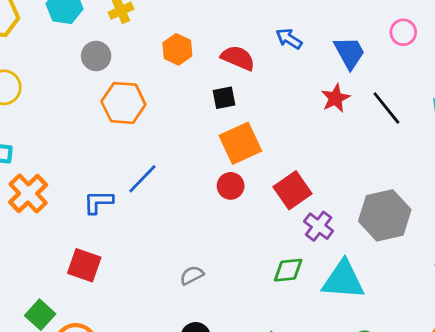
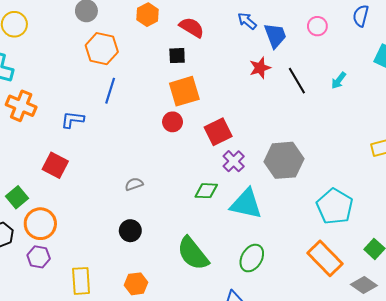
blue arrow: (289, 39) -> (247, 21), moved
blue line: (142, 179) -> (110, 91), moved, turned -35
orange cross: (28, 193) -> (21, 106), turned -32

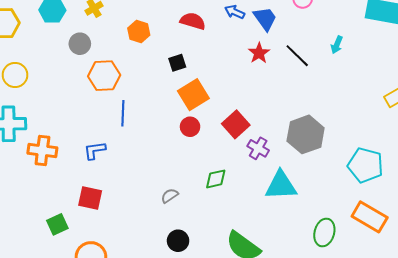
red semicircle: (192, 27) -> (193, 21), moved
green diamond: (206, 191) -> (216, 179), moved
green square: (17, 197) -> (57, 224), moved, turned 30
green ellipse: (252, 258) -> (324, 232), moved

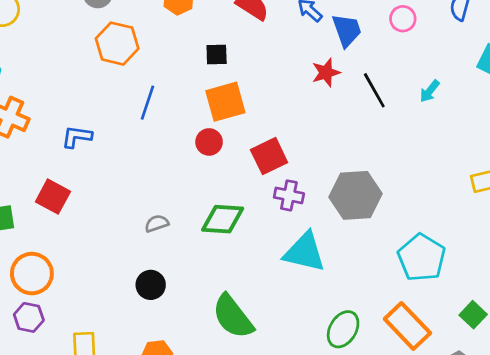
blue line: (123, 113) -> (148, 103), moved
purple cross: (258, 148) -> (289, 195), turned -35
green diamond: (216, 179) -> (223, 219), size x1.4

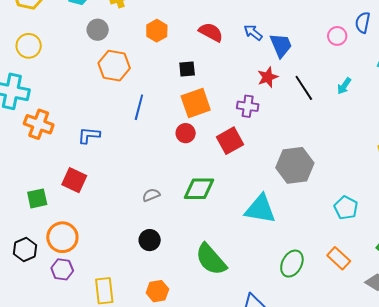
pink circle: (403, 19) -> (337, 36), moved
purple cross: (289, 195) -> (248, 106), moved
cyan pentagon: (422, 258) -> (346, 208), size x0.7
orange rectangle: (407, 326) -> (339, 258), size x0.7

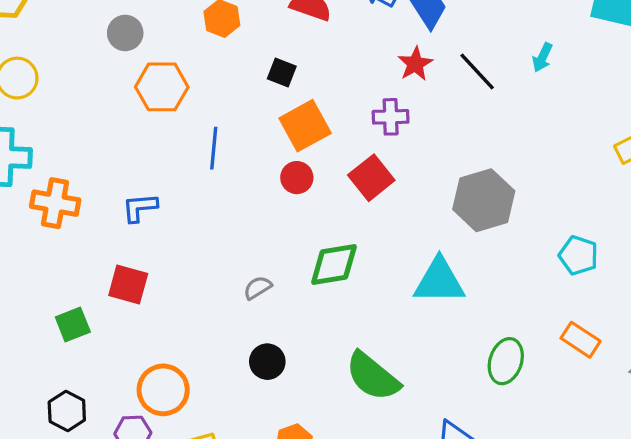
black square: (187, 69) -> (282, 73), turned 36
orange circle: (62, 237) -> (163, 390), moved

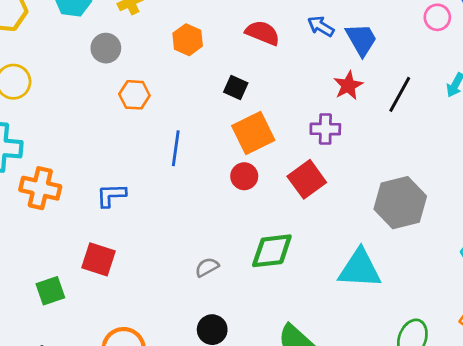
black line: (477, 71) -> (400, 94), turned 69
orange hexagon: (162, 87) -> (134, 95), size x0.7

